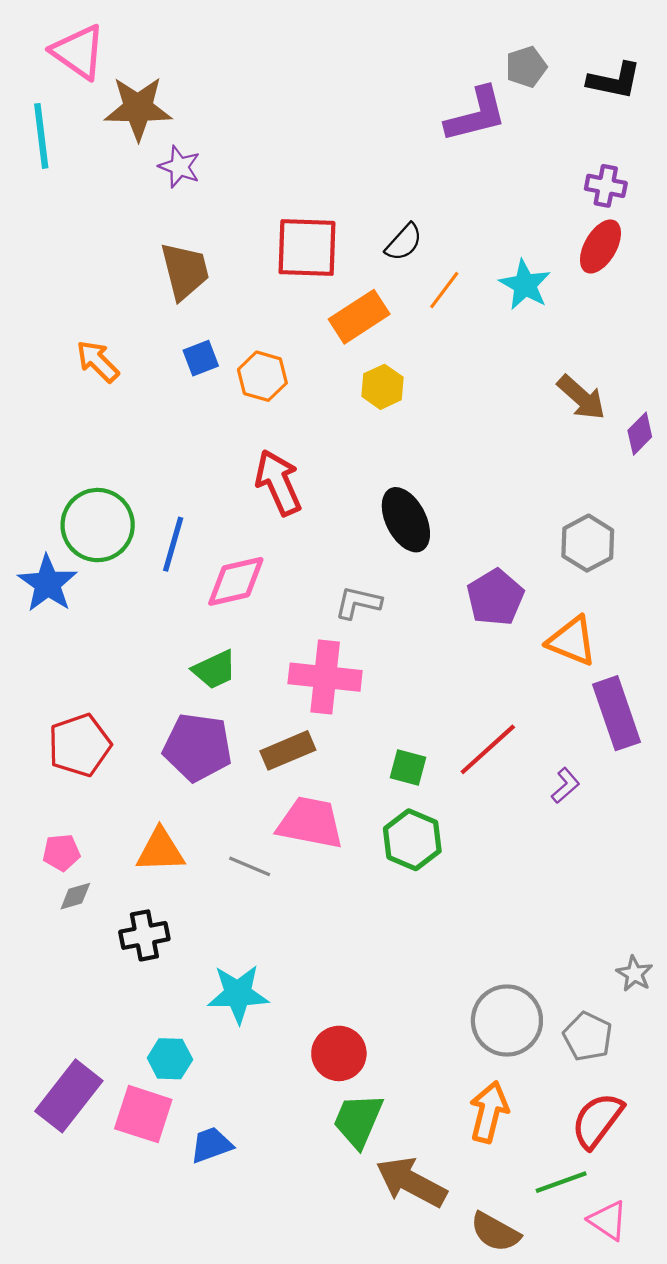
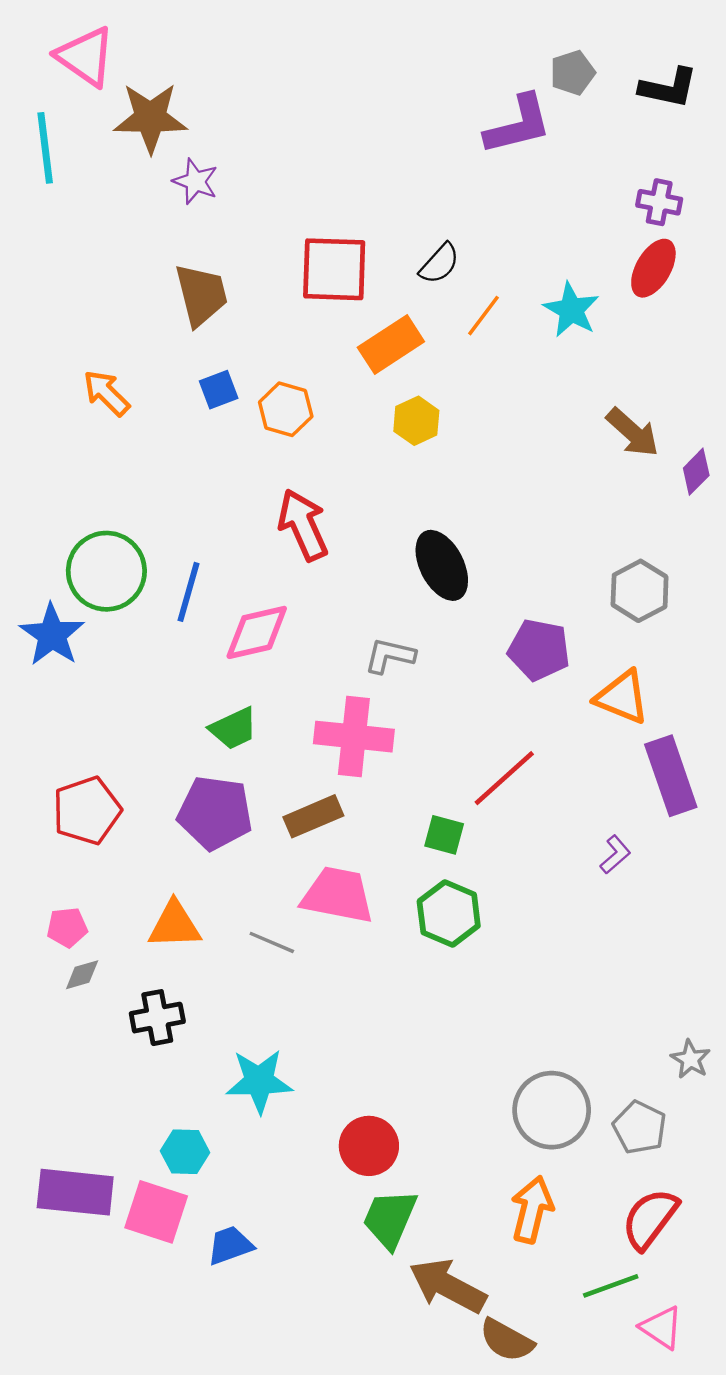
purple pentagon: (495, 597) -> (539, 650), turned -30
red line: (488, 749) -> (504, 778), moved
purple rectangle: (69, 1096) -> (75, 1192), turned 58
brown semicircle: (495, 1232) -> (507, 1340), moved

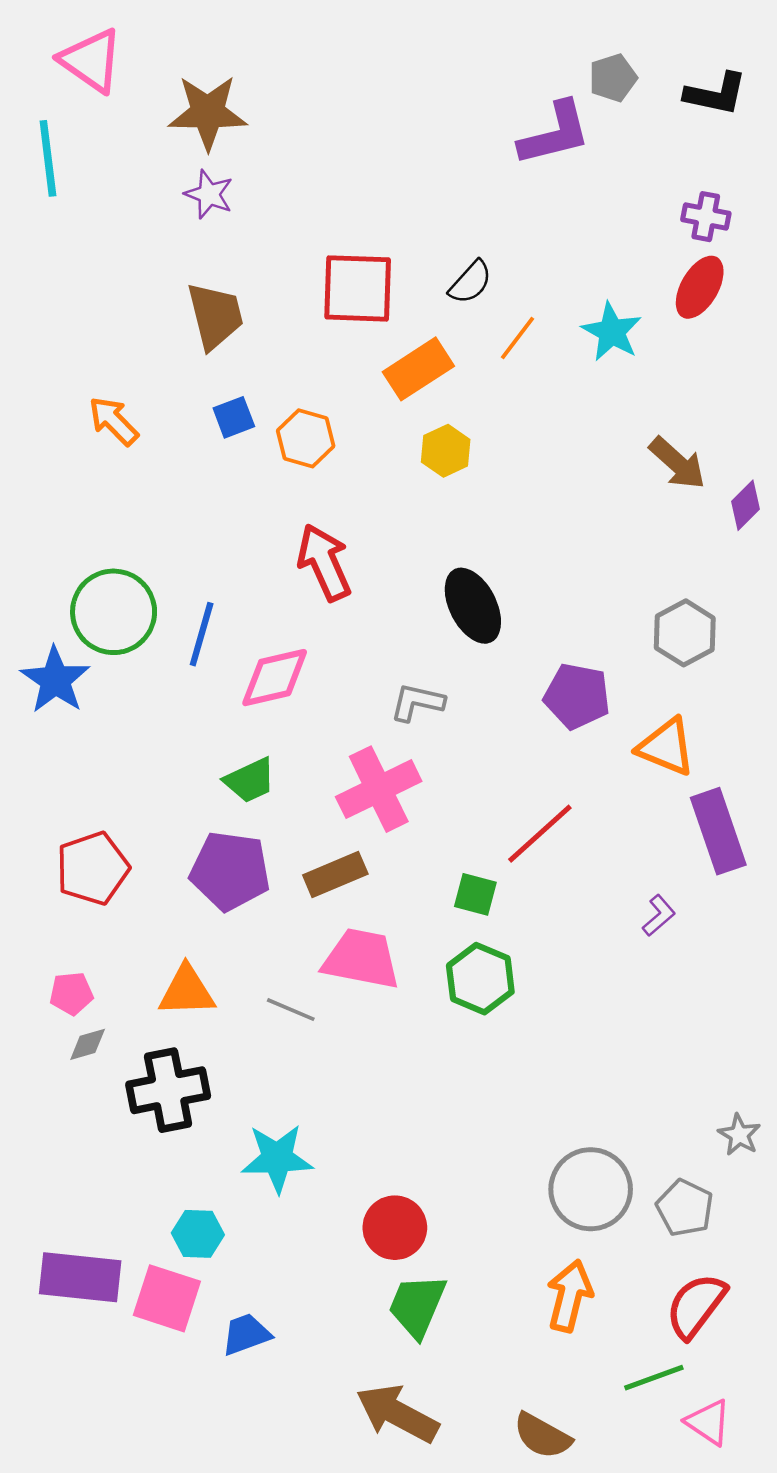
brown star: (150, 118) -> (208, 112), moved
pink cross: (354, 737) -> (379, 789), turned -32
black cross: (157, 1018) -> (168, 1090), size x1.4
brown arrow: (448, 1286) -> (397, 1414), moved

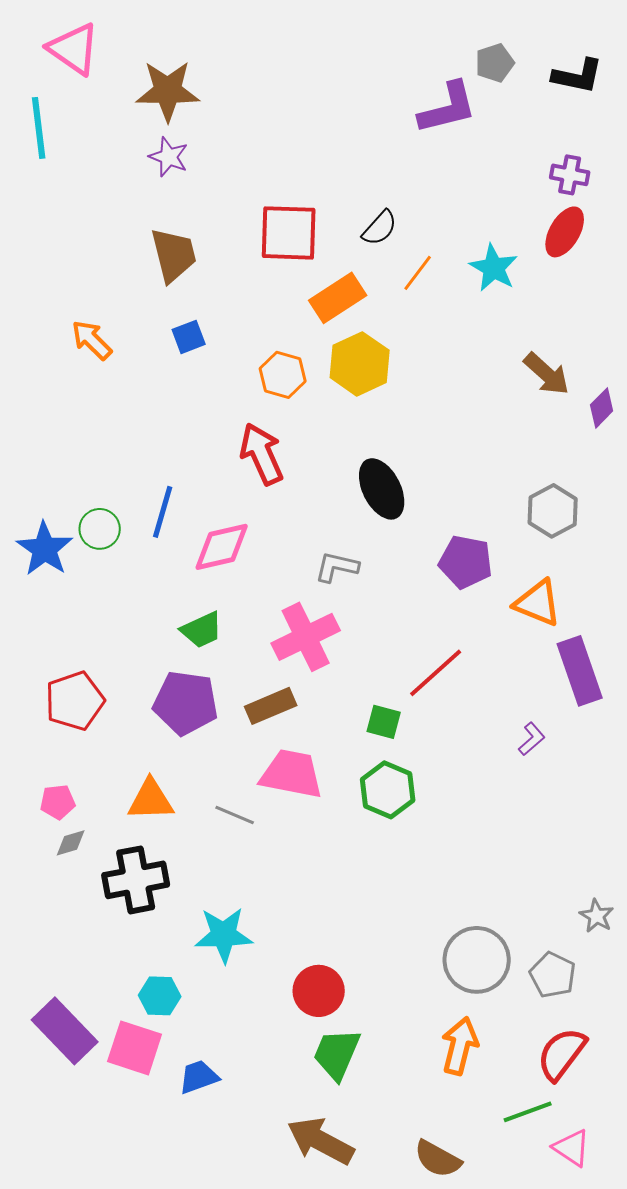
orange hexagon: (306, 438) -> (283, 375), moved
yellow hexagon: (446, 451) -> (360, 364), size x1.5
green circle: (114, 612) -> (100, 529), moved, size x0.6
purple rectangle: (80, 1277) -> (65, 1031), turned 40

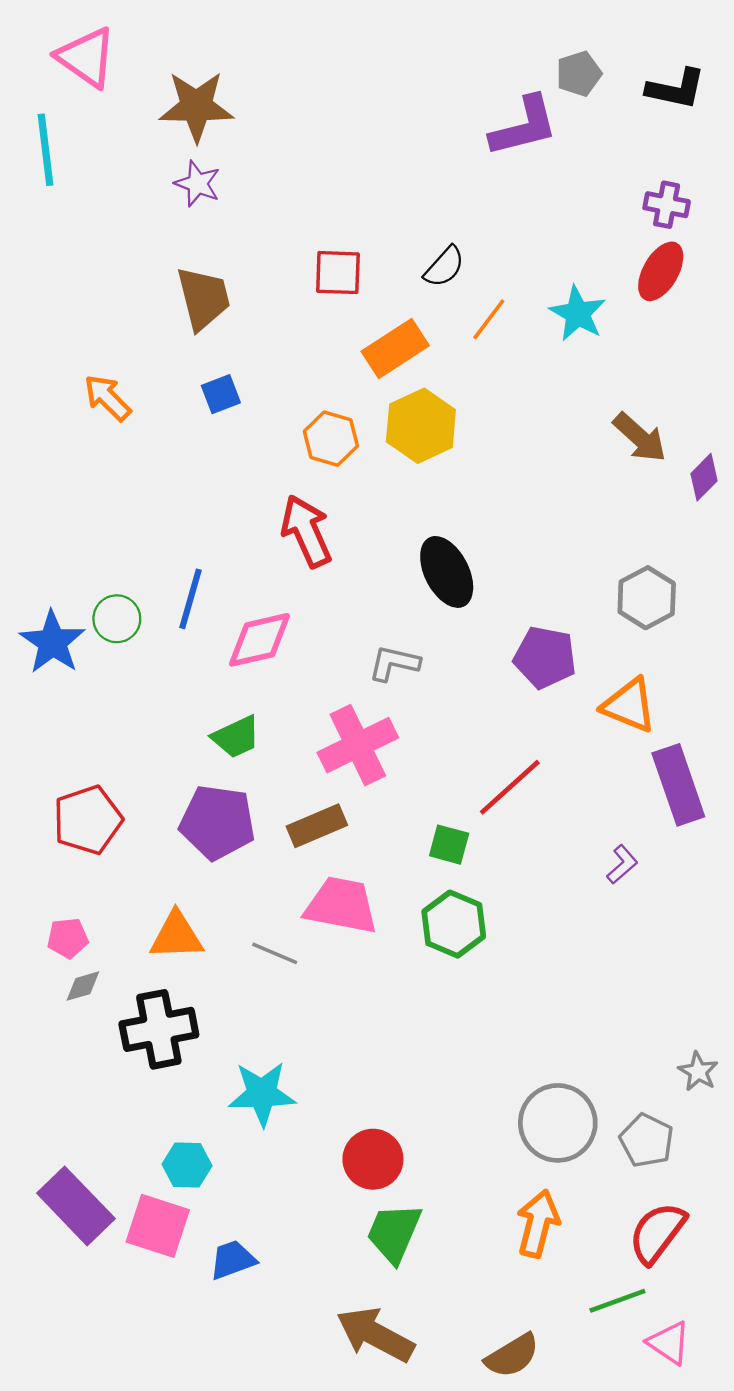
red square: (289, 233) -> (338, 273), size x0.7
brown semicircle: (438, 1159) -> (512, 1356), turned -60

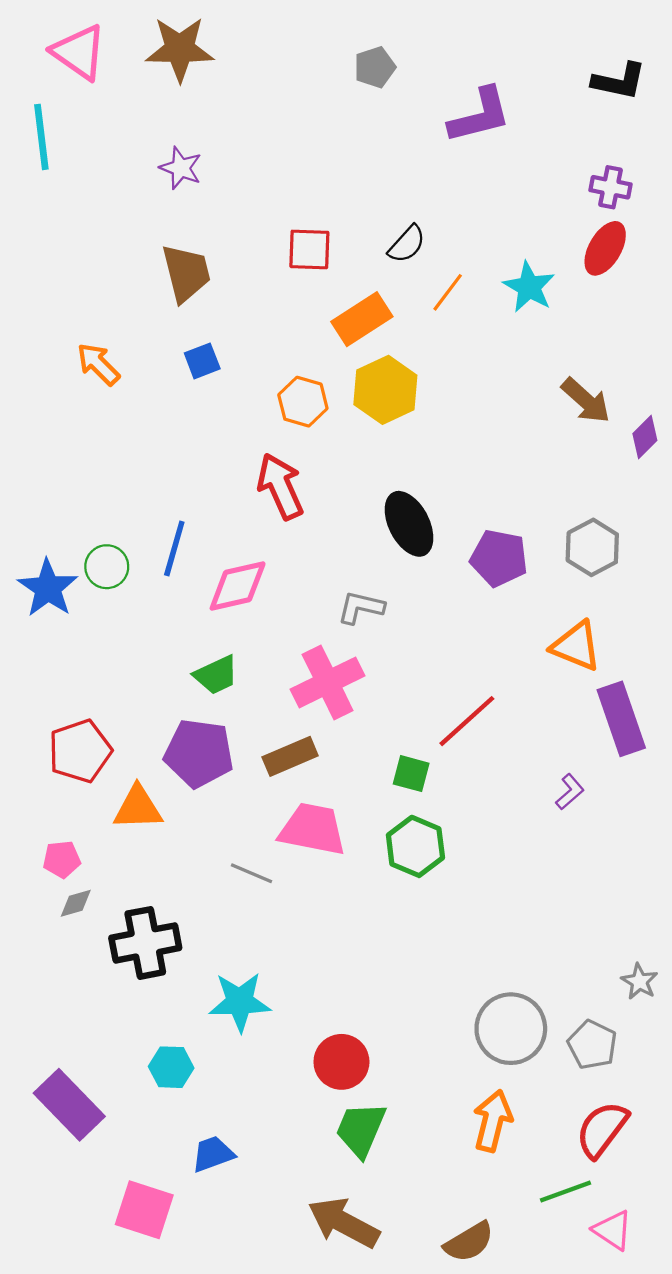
gray pentagon: (579, 74) -> (375, 67), moved
brown star: (196, 106) -> (180, 49), moved
purple pentagon: (545, 657) -> (499, 558), moved
orange triangle: (176, 936) -> (138, 808), moved
pink square: (158, 1226) -> (144, 1210), moved

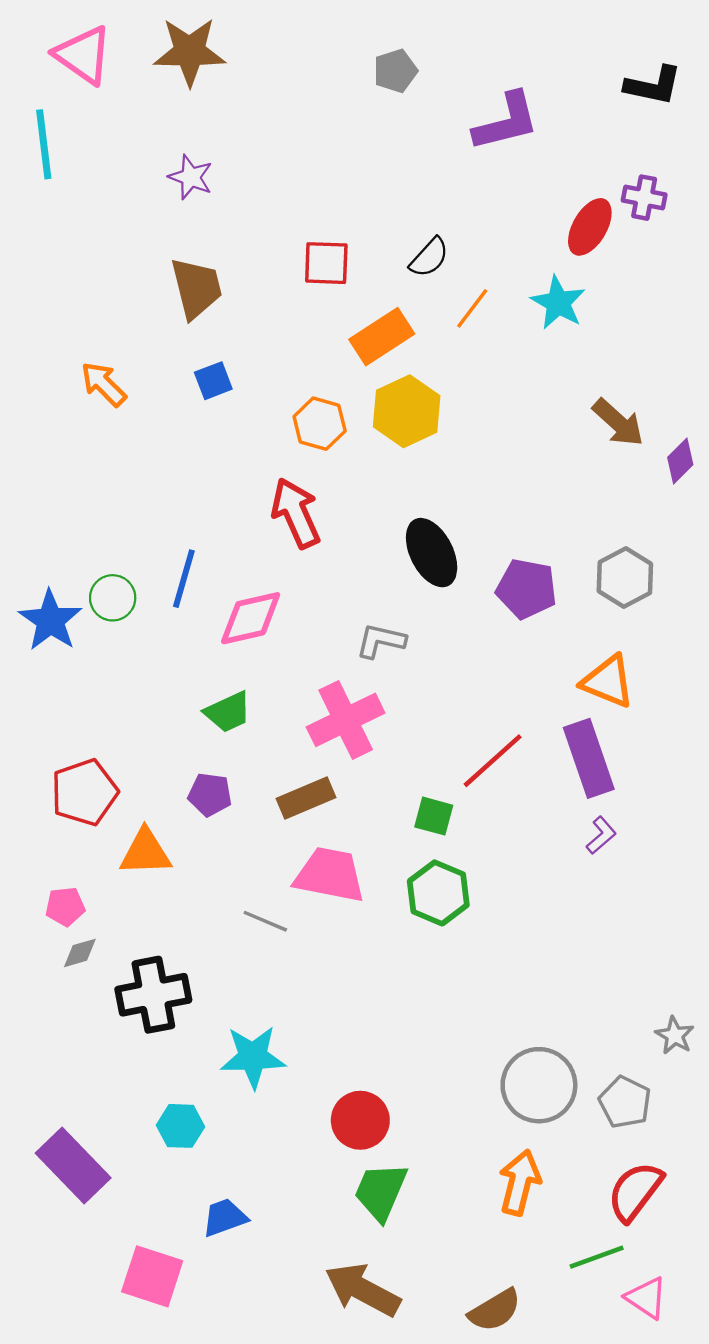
red ellipse: (605, 248) -> (590, 227), moved
purple rectangle: (621, 719) -> (589, 758), moved
purple pentagon: (199, 753) -> (210, 795), size x0.6

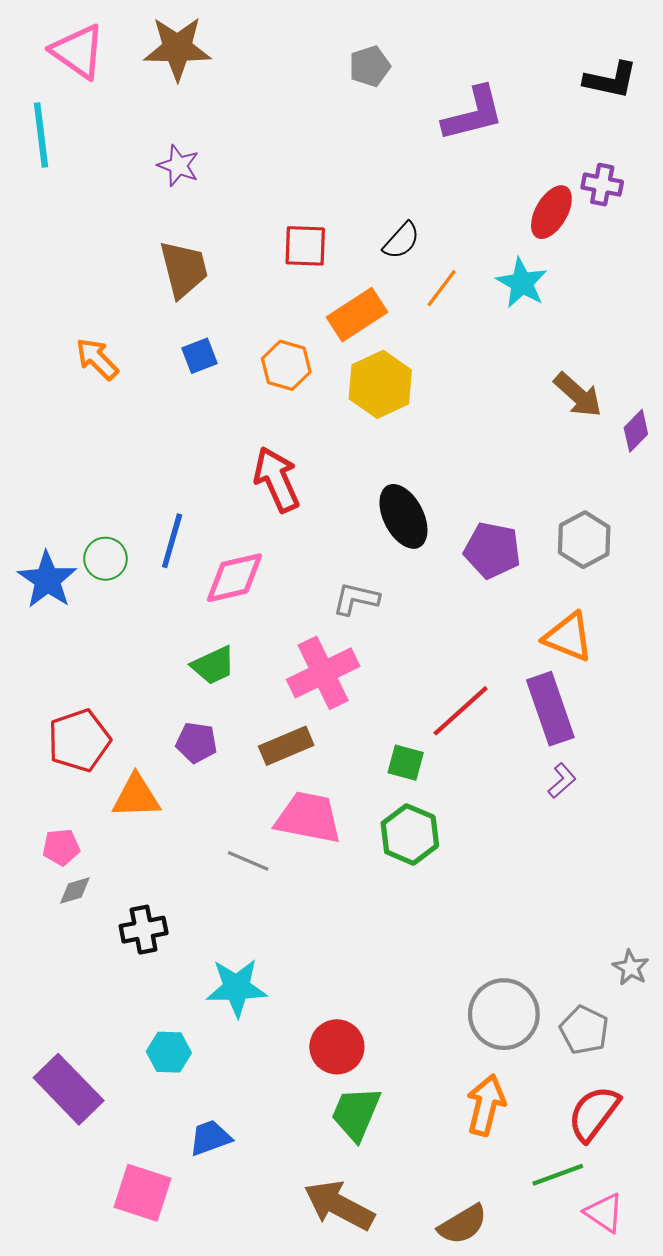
orange hexagon: (320, 424) -> (286, 365), moved
black cross: (153, 995) -> (144, 930), size x0.7

